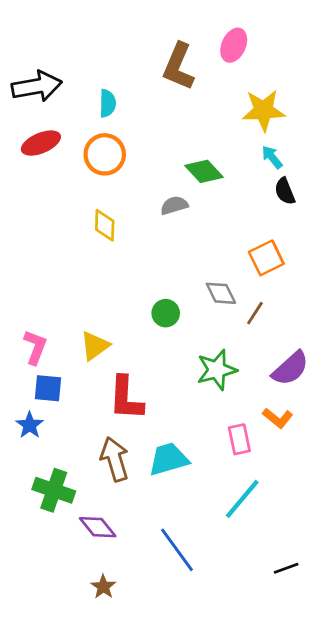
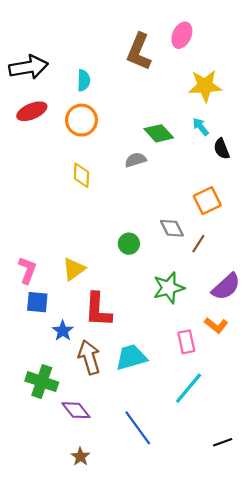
cyan arrow: (272, 157) -> (201, 127), moved
blue star: (30, 425) -> (63, 331), moved

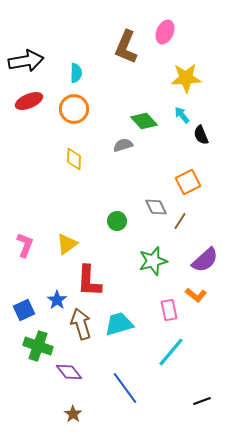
blue square: (37, 302) -> (24, 310), moved, turned -30

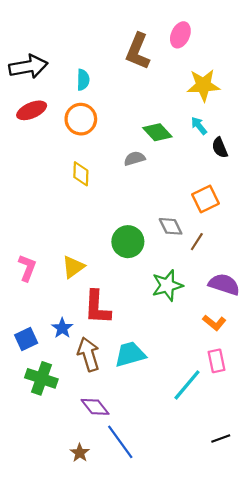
green circle: (117, 221) -> (128, 242), size x1.5
purple semicircle: (205, 260) -> (224, 284), turned -120
pink rectangle: (169, 310) -> (216, 361), moved
purple diamond: (69, 372) -> (95, 407), moved
blue line: (125, 388) -> (120, 442), moved

